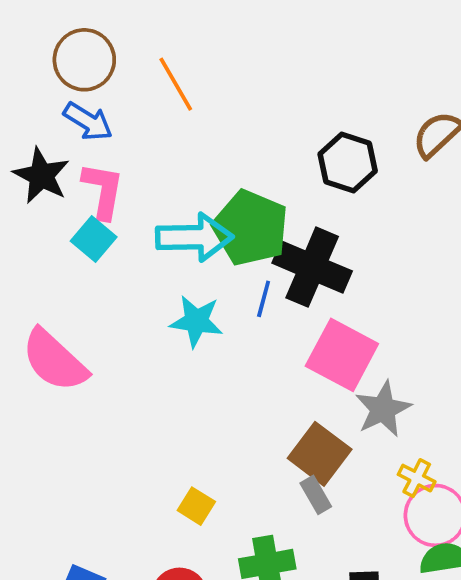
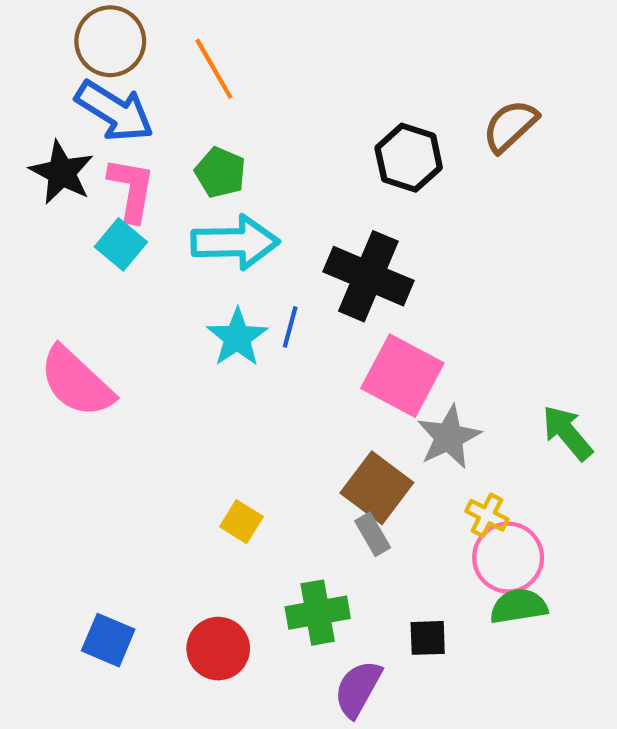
blue arrow: (88, 121) -> (115, 111), size x1.4
green pentagon: (250, 228) -> (220, 172), moved, size x0.6
blue line: (264, 299) -> (290, 327), moved
cyan star: (196, 321) -> (237, 337), turned 30
yellow square: (196, 506) -> (241, 522), moved

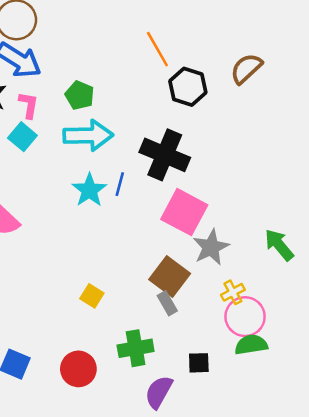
orange line: (214, 69) -> (157, 49), moved
pink L-shape: (131, 189) -> (29, 105), size x0.7
yellow cross: (487, 515) -> (233, 292), turned 35

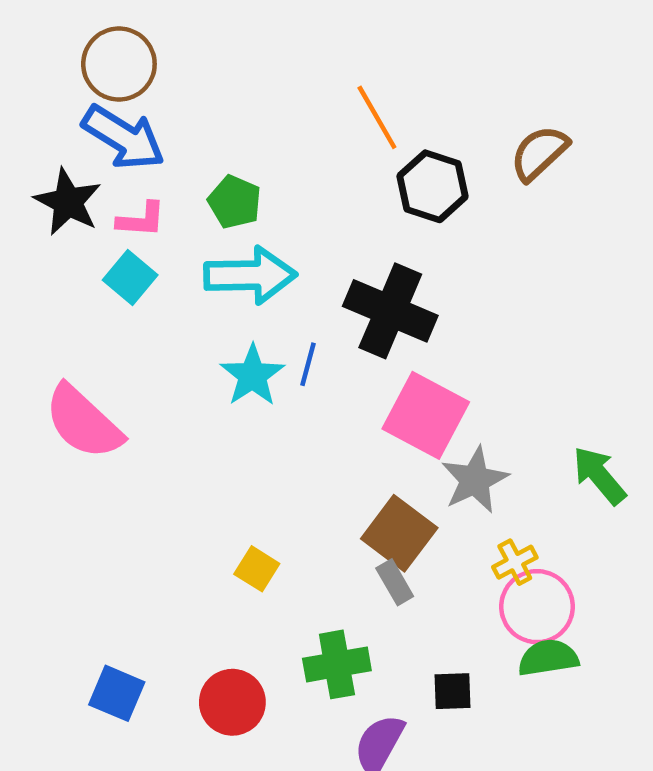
pink L-shape: (29, 105) -> (141, 220), turned 84

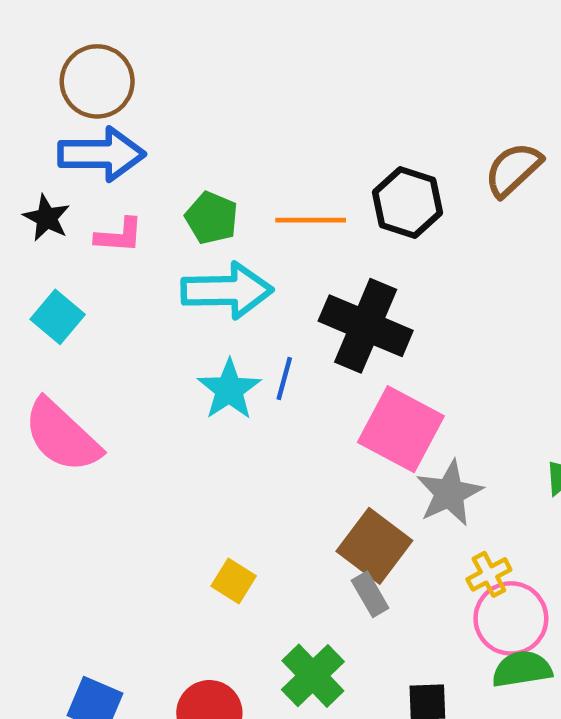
orange line: (377, 117) -> (311, 220), moved, turned -60
blue arrow: (123, 137) -> (102, 154), turned -32
black star: (68, 202) -> (47, 218), size x0.7
cyan square: (130, 278) -> (58, 317), moved
green cross: (337, 664) -> (313, 676), turned -34

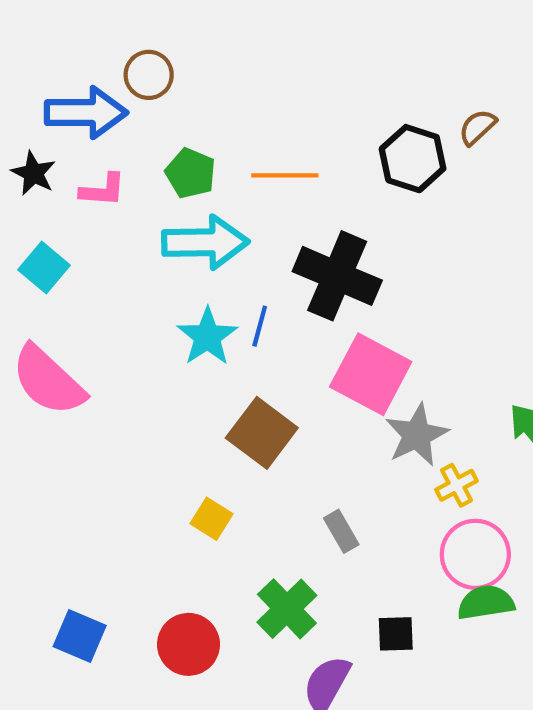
brown circle: (97, 81) -> (149, 75), moved, size x0.7
brown semicircle: (513, 169) -> (477, 127), size x0.7
black hexagon: (407, 202) -> (413, 159), moved
brown square: (374, 546) -> (262, 433), moved
yellow cross: (489, 574) -> (456, 485), moved

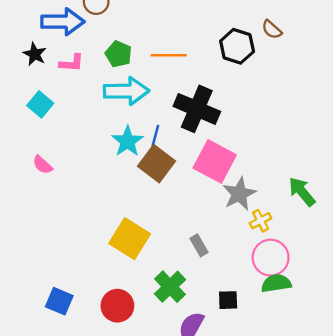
brown semicircle: (477, 127) -> (272, 30), turned -95
pink semicircle: (48, 381) -> (42, 165), size x0.5
brown square: (262, 433) -> (157, 164), moved
yellow square: (212, 519) -> (130, 239), size x1.8

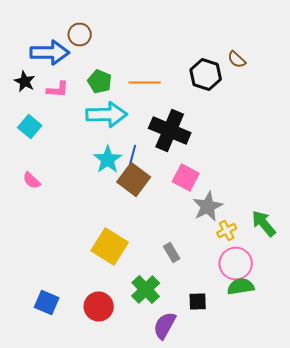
pink square: (215, 161) -> (186, 178), size x0.7
green arrow: (302, 192) -> (264, 224), moved

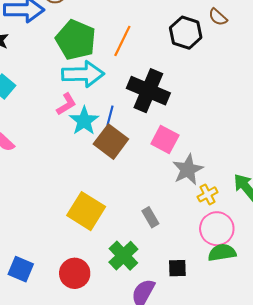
green pentagon: (100, 82) -> (76, 40), size x1.6
orange line: (145, 82) -> (122, 41), turned -64
pink L-shape: (58, 90) -> (66, 104), moved, turned -35

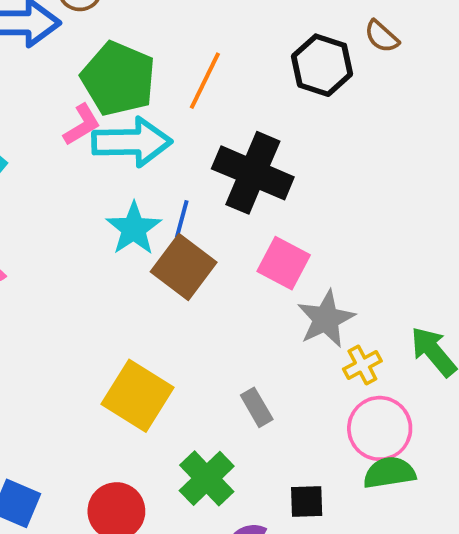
pink L-shape: (66, 104) -> (82, 125), moved

